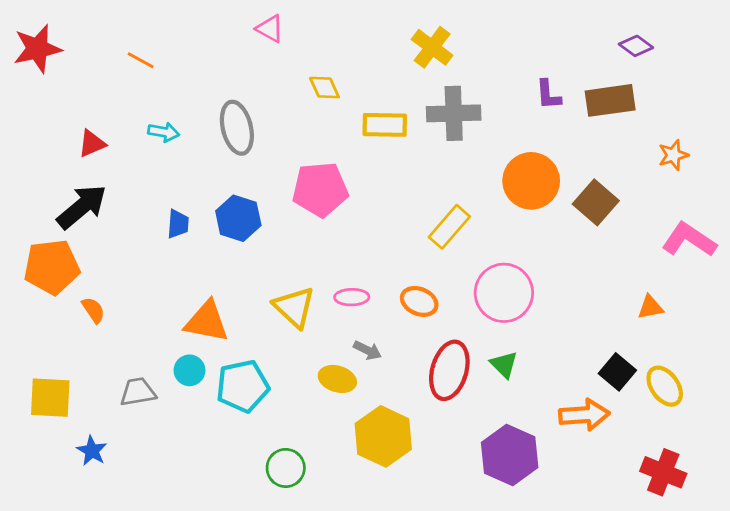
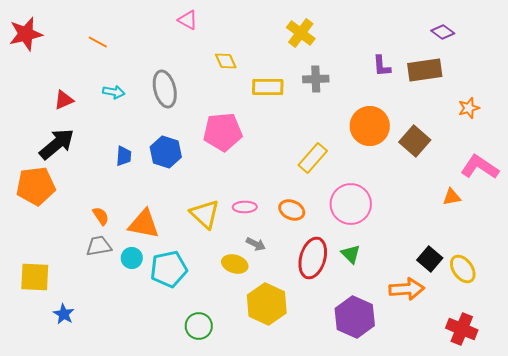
gray cross: (454, 113) -> (316, 79), size x0.7
orange triangle: (650, 307) -> (452, 197), moved
orange semicircle: (93, 310) -> (101, 216), moved
gray trapezoid: (138, 392) -> (99, 246), moved

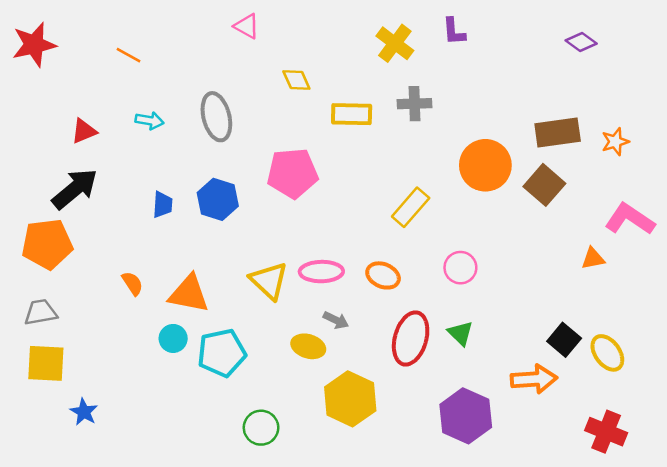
purple L-shape: (382, 66) -> (454, 31), moved
brown rectangle: (425, 70) -> (558, 132), moved
pink circle: (351, 204) -> (460, 268), size x0.6
pink ellipse: (245, 207) -> (321, 272), size x1.4
gray trapezoid: (99, 246) -> (41, 312), moved

